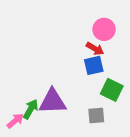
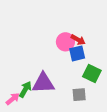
pink circle: (104, 29) -> (65, 42), moved

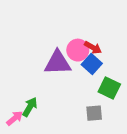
blue square: (77, 53) -> (92, 64), turned -35
purple triangle: (43, 83) -> (58, 63), moved

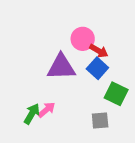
pink circle: (78, 50) -> (83, 39), moved
pink arrow: (15, 118) -> (47, 110), moved

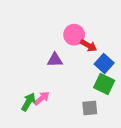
purple triangle: (61, 67) -> (55, 60), size x0.6
blue square: (97, 68) -> (104, 64), moved

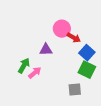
pink arrow: (42, 98) -> (35, 73), moved
green arrow: (28, 102) -> (24, 66), moved

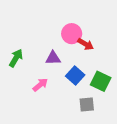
blue square: (87, 53) -> (75, 75), moved
green arrow: (24, 66) -> (16, 58), moved

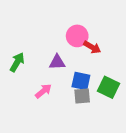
blue square: (75, 75) -> (81, 81), turned -30
gray square: (87, 104) -> (82, 96), moved

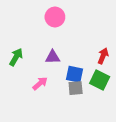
pink circle: (77, 36) -> (55, 17), moved
red arrow: (92, 47) -> (103, 56), moved, turned -98

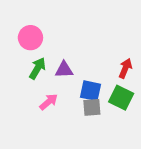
pink circle: (55, 17) -> (30, 38), moved
green arrow: (16, 57) -> (37, 68), moved

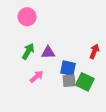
pink circle: (30, 38) -> (27, 17), moved
green square: (121, 98) -> (85, 82), moved

